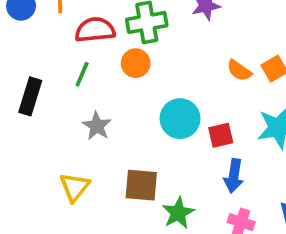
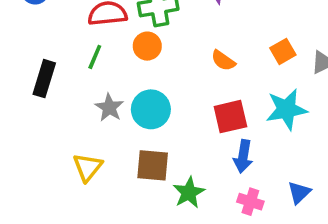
orange semicircle: (239, 71) -> (223, 61), moved
cyan circle: (180, 119) -> (151, 109), moved
red square: (221, 135) -> (230, 117), size x1.4

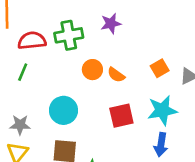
orange circle: (147, 46) -> (92, 70), moved
gray star: (109, 108) -> (20, 125), moved, turned -30
blue arrow: (243, 156) -> (161, 145), moved

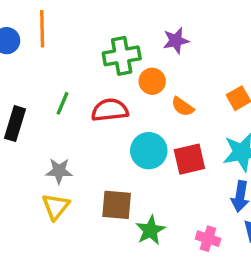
red semicircle: (32, 41) -> (110, 110), moved
orange circle: (92, 70) -> (152, 81), moved
cyan circle: (63, 110) -> (149, 151), moved

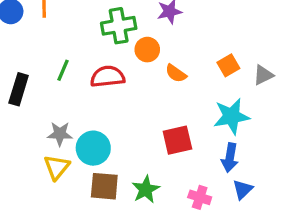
cyan circle: (149, 151) -> (93, 148), moved
red square: (189, 159) -> (177, 140), moved
brown square: (117, 205) -> (104, 186), moved

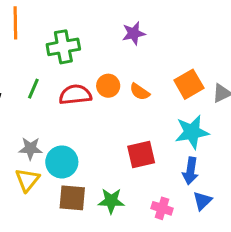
green cross: (119, 26) -> (63, 47), moved
orange circle: (147, 50) -> (108, 86), moved
orange square: (228, 65) -> (189, 84), size x1.4
green star: (146, 189) -> (111, 201), turned 30

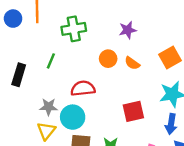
purple star: (134, 33) -> (128, 30), moved
red semicircle: (75, 95) -> (83, 88), moved

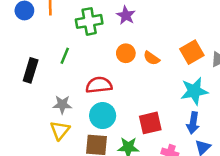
purple star: (128, 30) -> (126, 15), moved, turned -30
red square: (133, 111) -> (150, 123), moved
cyan circle: (73, 117) -> (103, 116), moved

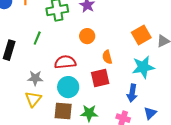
orange semicircle: (151, 58) -> (107, 57), moved, turned 40
red square: (150, 123) -> (100, 78), moved
blue arrow: (193, 123) -> (132, 93), moved

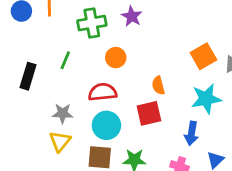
orange circle: (87, 36) -> (116, 58), moved

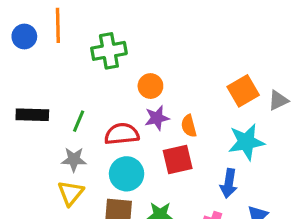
purple star: (132, 16) -> (157, 118), moved, turned 30
orange circle: (116, 58) -> (150, 86), moved
green line: (65, 60) -> (79, 121), moved
black rectangle: (28, 76) -> (32, 115), turned 75

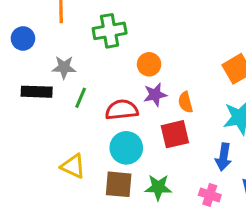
blue circle: (24, 37) -> (23, 38), moved
gray star: (74, 159) -> (64, 67), moved
yellow triangle: (71, 193) -> (73, 166), turned -44

